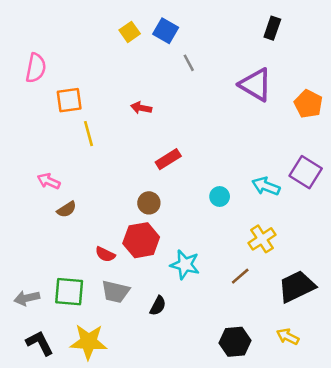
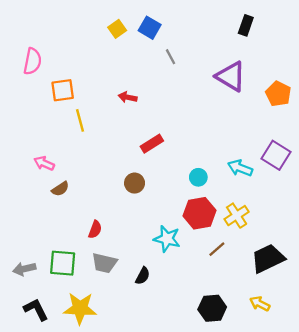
red hexagon: (141, 240) -> (199, 213), moved
red semicircle: (105, 254) -> (95, 229), turned -96

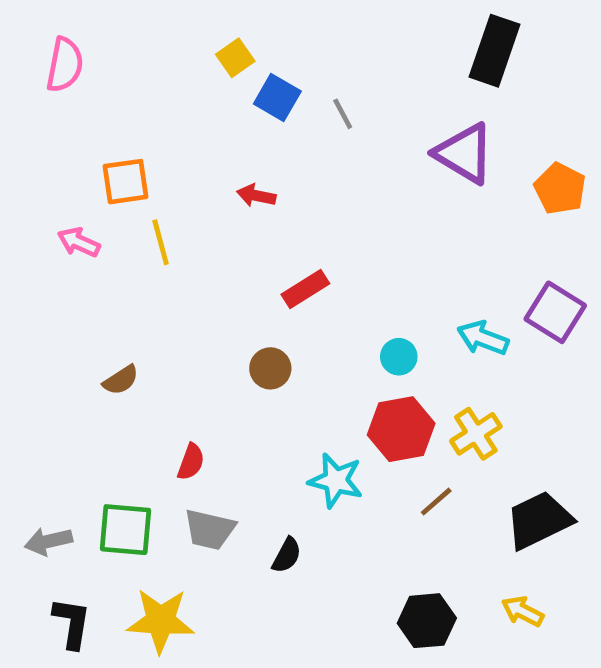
black rectangle: (246, 25) -> (495, 51), size x1.6
blue square: (150, 28) -> (277, 97), moved
pink semicircle: (32, 61) -> (65, 65), moved
pink arrow: (44, 163) -> (79, 242), moved
black L-shape: (36, 309) -> (72, 623), turned 36

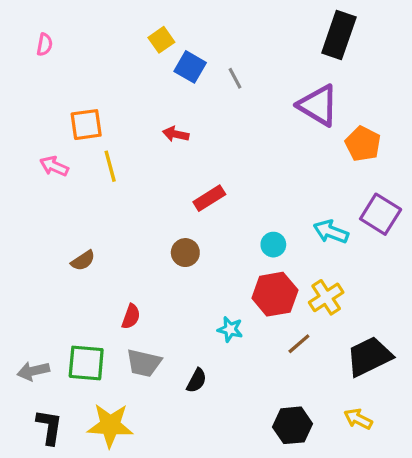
pink semicircle: (65, 65) -> (45, 45), size x0.6
orange pentagon: (560, 189) -> (363, 144), moved
cyan star: (336, 480) -> (230, 329), size x0.7

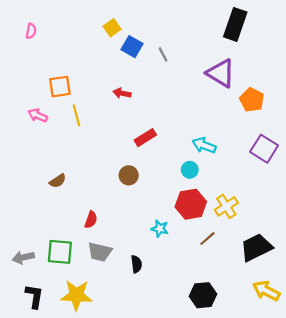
cyan arrow: (331, 232) -> (204, 145), moved
black semicircle: (197, 381) -> (136, 264), turned -35
yellow arrow: (358, 419) -> (266, 291), moved, size x1.4

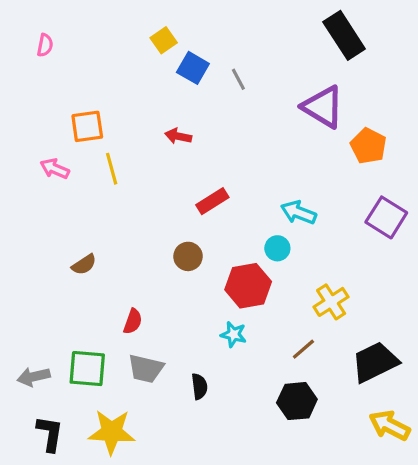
black rectangle: (235, 24) -> (344, 35), turned -52
red hexagon: (191, 204) -> (248, 286), moved
black hexagon: (203, 295) -> (297, 401), moved

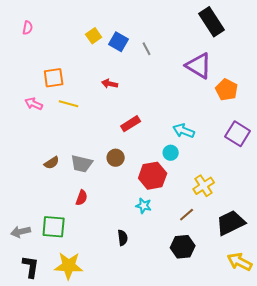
yellow square: (164, 40) -> (94, 36), moved
yellow line: (112, 169) -> (69, 104), turned -60
gray trapezoid: (146, 369) -> (82, 164), moved

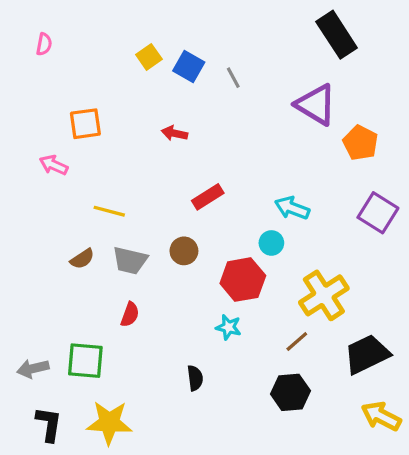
yellow line: (69, 104) -> (109, 211), moved
yellow cross: (204, 186) -> (324, 295), size x1.4

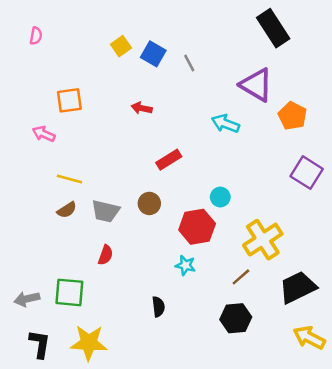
cyan arrow: (292, 208) -> (225, 124), moved
yellow line: (109, 211) -> (69, 179), moved

